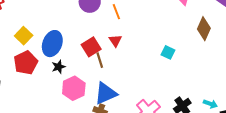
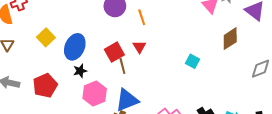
brown diamond: (204, 29) -> (230, 39), turned 30
red pentagon: (26, 63) -> (45, 85), moved

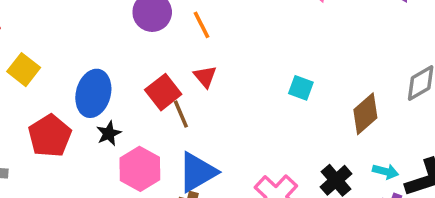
yellow square: (46, 37) -> (24, 70), moved
brown diamond: (230, 39) -> (365, 114), moved
red pentagon: (45, 85) -> (50, 136), moved

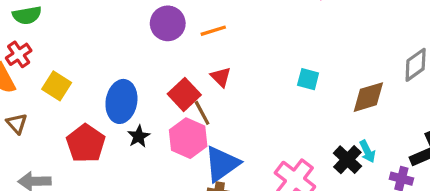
orange line: (201, 25) -> (213, 31), turned -75
brown diamond: (365, 114) -> (368, 97), turned 30
pink hexagon: (140, 169) -> (188, 138), moved
cyan arrow: (386, 171) -> (367, 151), moved, turned 55

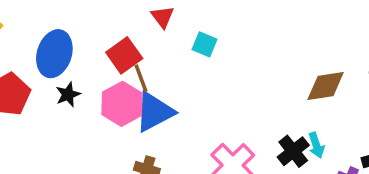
red triangle: (221, 77) -> (163, 17), moved
cyan square: (308, 79) -> (205, 44), moved
blue triangle: (222, 164) -> (154, 112), moved

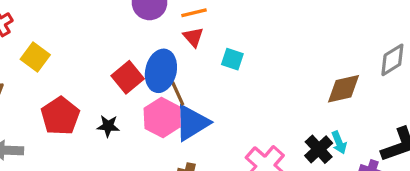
blue ellipse: (54, 54) -> (161, 71), moved
red square: (124, 55) -> (128, 77), moved
black star: (68, 94) -> (108, 126), moved, turned 30

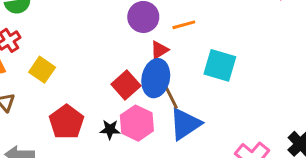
red triangle: (193, 37) -> (159, 50), moved, turned 42
cyan square: (232, 59) -> (220, 65), size x1.6
pink hexagon: (162, 118) -> (137, 123), moved

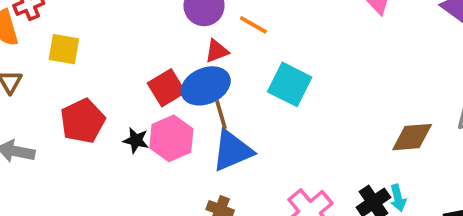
orange line: (184, 25) -> (253, 25), turned 35
yellow square: (42, 70) -> (64, 49), turned -35
blue ellipse: (156, 78) -> (206, 86), turned 45

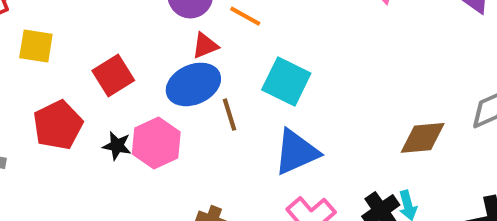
red square: (166, 88) -> (113, 75), moved
brown line: (221, 115) -> (229, 115), moved
blue triangle: (232, 151) -> (296, 152), moved

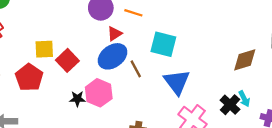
yellow square: (36, 46) -> (44, 49), moved
red pentagon: (58, 125) -> (29, 78), moved
blue triangle: (296, 152) -> (177, 82), turned -32

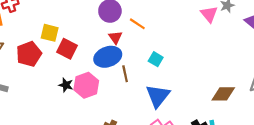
red triangle: (115, 34) -> (115, 37), turned -48
cyan square: (163, 44) -> (156, 59), size x0.6
red square: (67, 60) -> (67, 49), turned -36

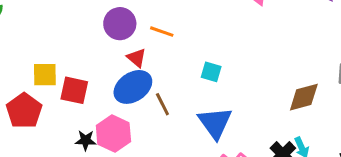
cyan square: (156, 59) -> (211, 72), moved

